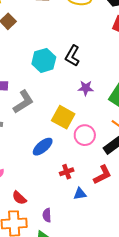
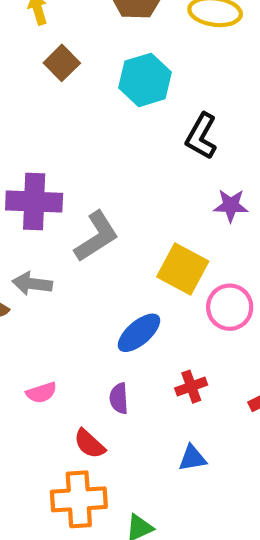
cyan hexagon: (44, 60) -> (145, 80), moved
blue triangle: (80, 194) -> (192, 458), moved
purple semicircle: (47, 215) -> (119, 398), moved

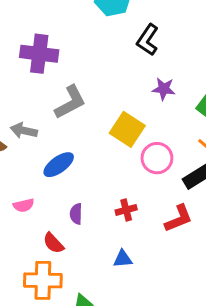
purple cross: (34, 202) -> (39, 54), moved
blue ellipse: (139, 333) -> (59, 165), moved

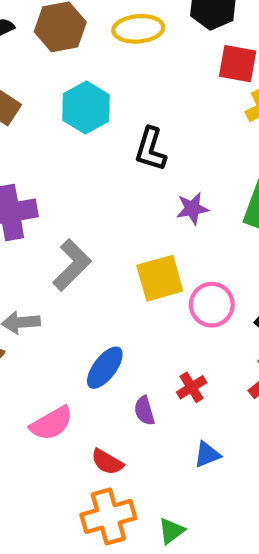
yellow square: (127, 129) -> (160, 278), turned -32
blue ellipse: (59, 165) -> (105, 368), moved
pink semicircle: (24, 205) -> (51, 423), size x1.5
purple semicircle: (76, 214) -> (144, 411), moved

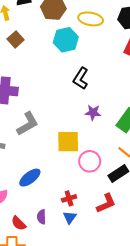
cyan hexagon: (86, 107) -> (66, 40), moved
purple semicircle: (144, 411) -> (41, 217), moved
blue triangle: (207, 455) -> (70, 217), moved, turned -48

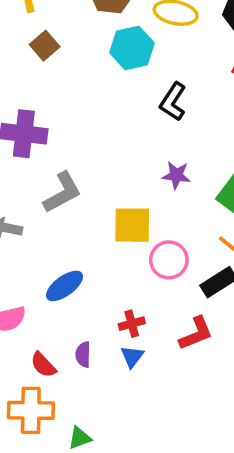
black L-shape: (81, 78) -> (173, 102), moved

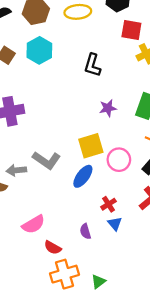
cyan hexagon: (132, 48) -> (39, 50), moved
gray L-shape: (62, 193) -> (47, 160), moved, turned 80
blue ellipse: (64, 286) -> (83, 176), moved
red semicircle: (43, 365) -> (53, 248), moved

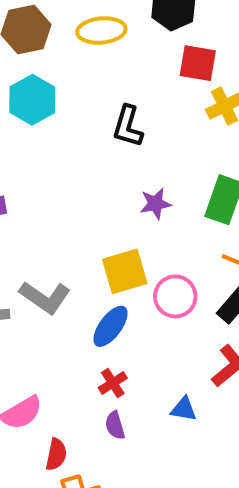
red cross: (108, 204) -> (113, 383), moved
blue triangle: (115, 224) -> (184, 409), moved, turned -40
red semicircle: (53, 248) -> (56, 454), turned -108

